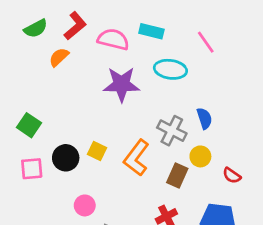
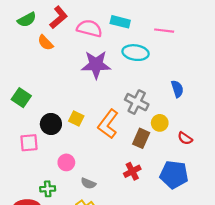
pink line: (206, 42) -> (164, 31), turned -48
orange semicircle: (59, 57) -> (45, 43), turned -91
blue semicircle: (204, 118) -> (177, 89), moved
pink square: (32, 169) -> (29, 143), moved

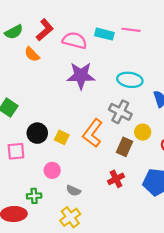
pink line: (164, 31) -> (131, 30), moved
cyan ellipse: (136, 53) -> (130, 80), moved
yellow square: (76, 119) -> (62, 137), moved

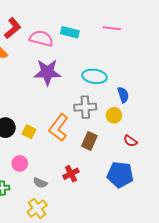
pink line: (131, 30) -> (112, 28), moved
gray cross: (120, 112) -> (85, 107), turned -30
yellow circle: (143, 132) -> (114, 115), moved
red cross: (116, 179) -> (71, 174), moved

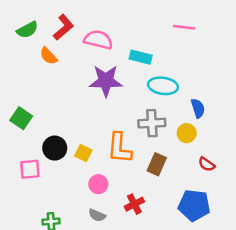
cyan rectangle: (70, 32) -> (141, 57), moved
orange L-shape: (59, 128) -> (119, 148), turned -32
pink circle: (20, 163) -> (98, 184), moved

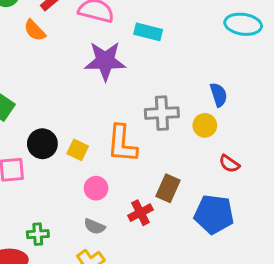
cyan ellipse: (163, 86) -> (243, 24), moved
brown rectangle: (157, 164) -> (168, 188), moved

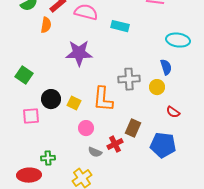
cyan ellipse: (243, 24) -> (178, 40), moved
orange semicircle: (35, 30) -> (46, 25), turned -126
purple star: (105, 61) -> (79, 53), moved
gray semicircle: (94, 226) -> (95, 152), moved

